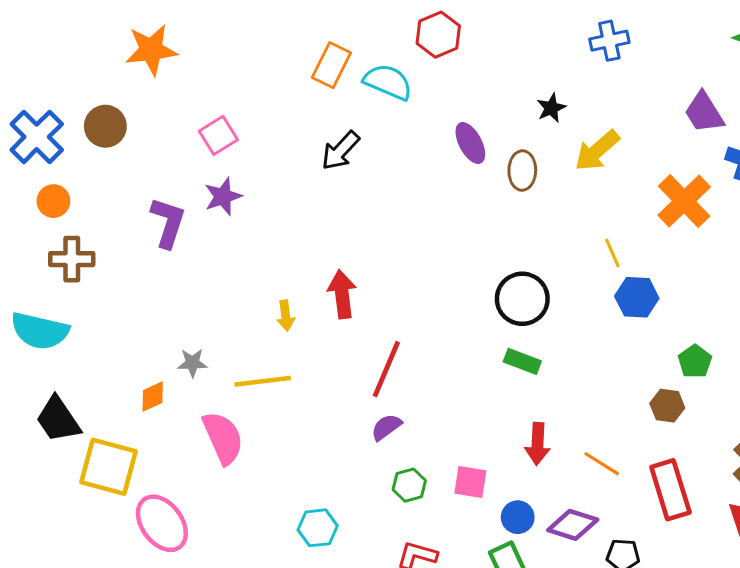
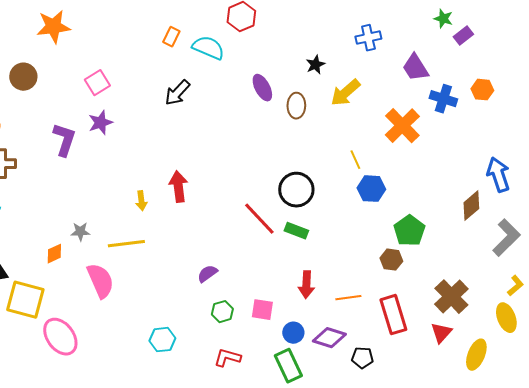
blue cross: (609, 41) -> (368, 38), moved
orange rectangle: (331, 65) -> (171, 37), size x0.7
green pentagon: (695, 361) -> (409, 231), size x1.4
red line: (386, 369) -> (259, 219), moved, turned -66
orange line: (602, 464) -> (348, 298), turned -40

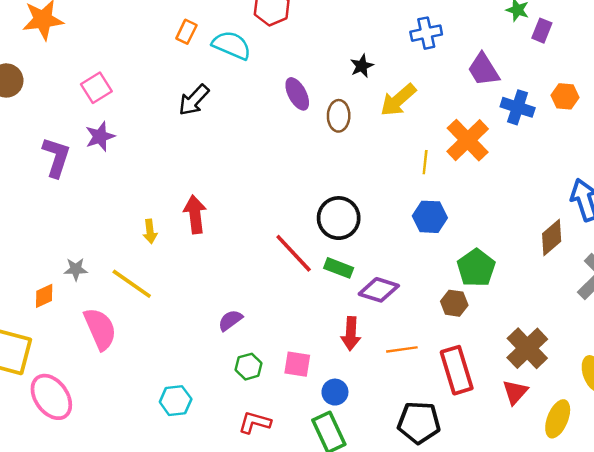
purple rectangle: (463, 36) -> (542, 31), turned -30
yellow line: (355, 160) -> (425, 162), moved, turned 30
yellow line: (126, 244) -> (132, 284), turned 42
purple diamond: (329, 338) -> (379, 290), moved
black pentagon: (362, 358) -> (419, 423), size x1.6

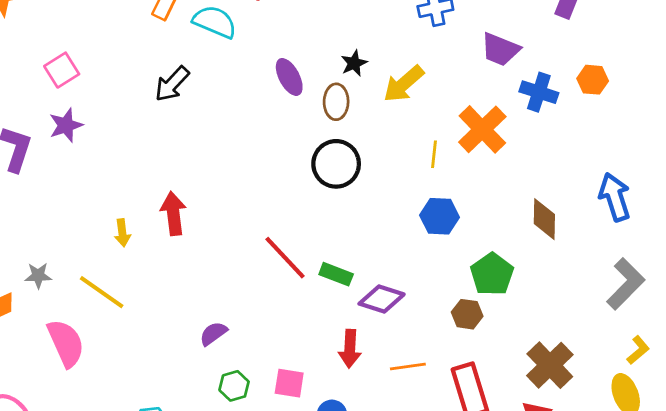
black star: (362, 66) -> (354, 63), moved
purple trapezoid: (483, 70) -> (500, 49), turned -36
black circle: (339, 218) -> (336, 164), moved
brown diamond: (552, 238) -> (544, 219), moved, turned -48

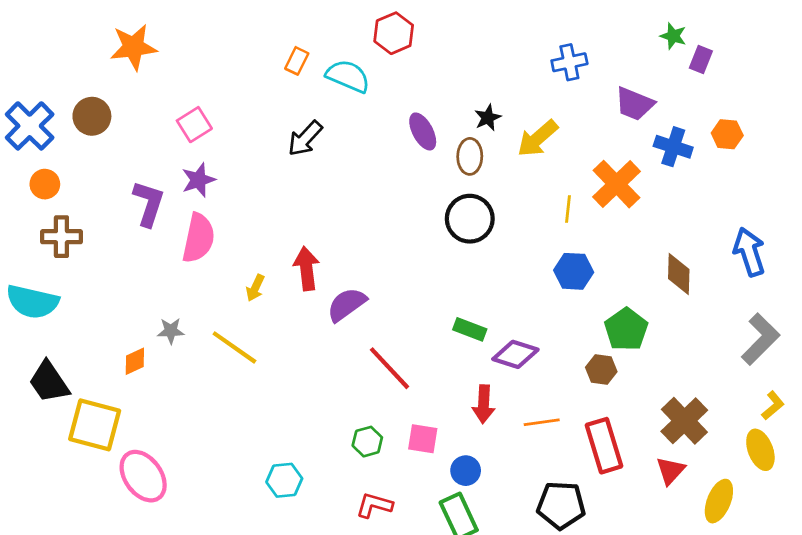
yellow arrow: (122, 233) -> (255, 288), turned 32
red line: (285, 258) -> (389, 368), moved
purple semicircle: (213, 333) -> (347, 304), moved, size x1.4
pink semicircle: (66, 343) -> (198, 238), moved, turned 36

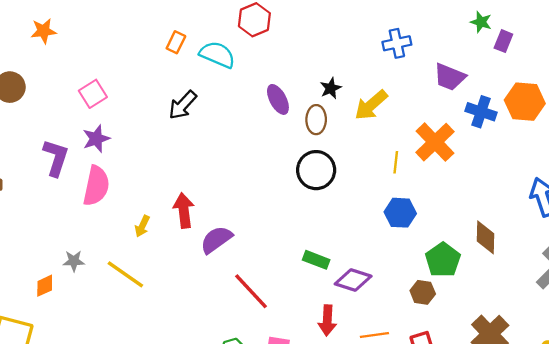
orange star: (133, 47) -> (44, 31), size x0.7
orange hexagon: (727, 134) -> (525, 102), size x1.6
brown diamond: (679, 274) -> (485, 237), moved

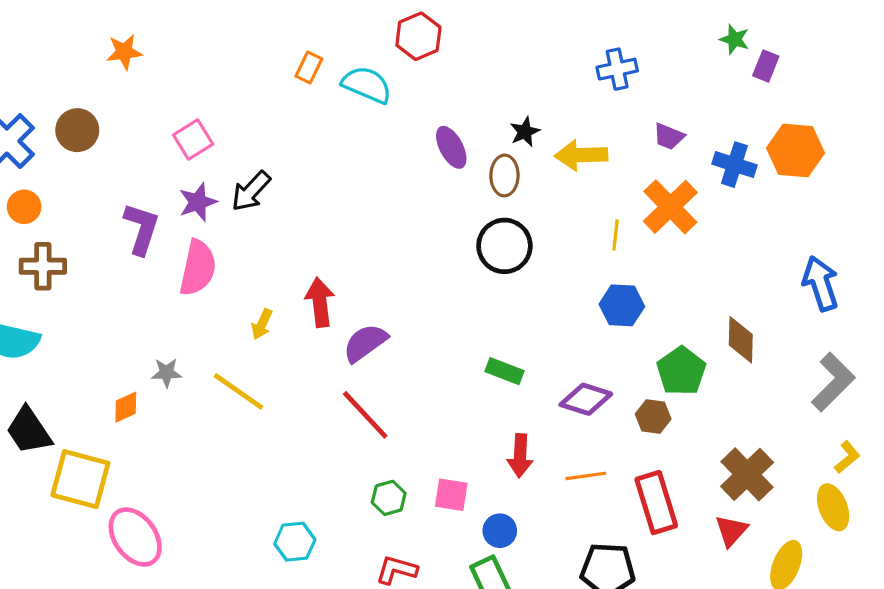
purple trapezoid: (450, 77) -> (669, 136), moved, size x0.7
black arrow: (183, 105) -> (251, 191), moved
yellow arrow: (371, 105) -> (581, 155), turned 39
purple diamond: (353, 280) -> (586, 399), moved
red line: (251, 291) -> (365, 415), moved

